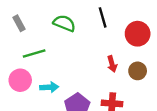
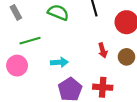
cyan arrow: (49, 87) -> (59, 62), moved

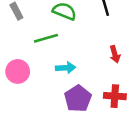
green line: (30, 41) -> (46, 38), moved

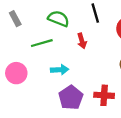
red arrow: (115, 54) -> (82, 41), moved

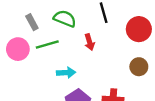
gray rectangle: (15, 19) -> (32, 22), moved
pink circle: (16, 73) -> (18, 49), moved

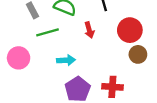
red circle: (139, 29) -> (130, 30), moved
pink circle: (18, 49) -> (19, 58), moved

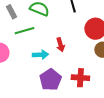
red arrow: (89, 30) -> (60, 45), moved

